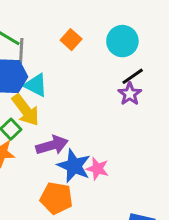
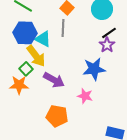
gray line: (21, 51) -> (63, 28), moved
purple arrow: (52, 145) -> (54, 80), turned 45
blue star: (74, 166) -> (94, 69), moved, turned -30

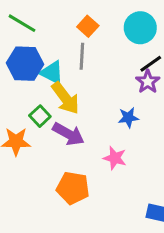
yellow arrow: (36, 56) -> (65, 98), moved
green square: (26, 69) -> (40, 116), moved
blue star: (94, 69) -> (128, 118), size x0.6

